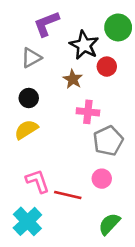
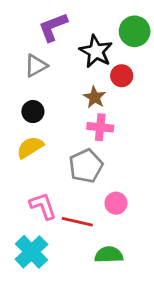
brown star: (73, 79) -> (94, 97), moved
gray pentagon: (108, 141) -> (86, 166), moved
green semicircle: (109, 224) -> (109, 255), moved, turned 45

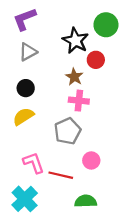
purple L-shape: (53, 27) -> (25, 19), moved

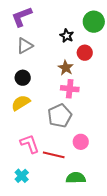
black star: (75, 41) -> (67, 36), size x0.6
cyan cross: (25, 199) -> (22, 176), size x0.6

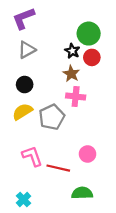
green circle: (94, 22) -> (89, 34), moved
black star: (67, 36) -> (72, 51), moved
gray pentagon: (60, 116) -> (52, 117), moved
cyan cross: (22, 176) -> (24, 200), moved

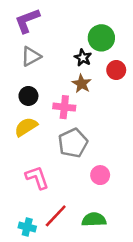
red circle: (92, 57) -> (116, 70), moved
pink cross: (76, 96) -> (64, 107), moved
gray pentagon: (52, 117) -> (73, 143), moved
red line: (58, 168) -> (56, 216), moved, turned -60
cyan cross: (24, 200) -> (27, 227), turned -32

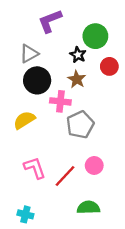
purple L-shape: (27, 21) -> (50, 21), moved
black circle: (28, 96) -> (37, 80), moved, size x1.5
gray pentagon: (73, 143) -> (80, 125), moved
red line: (56, 216) -> (65, 176), moved

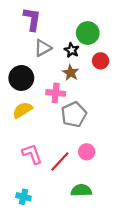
purple L-shape: (50, 21) -> (32, 19), moved, turned 120
gray triangle: (29, 54) -> (43, 48), moved
black circle: (37, 80) -> (21, 78), moved

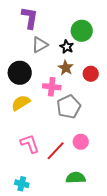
red circle: (101, 61) -> (91, 74), moved

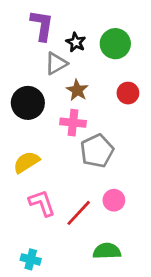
black star: (67, 47) -> (76, 42), moved
brown star: (66, 68) -> (77, 90), moved
red circle: (91, 74) -> (128, 93), moved
yellow semicircle: (21, 103) -> (26, 162), moved

